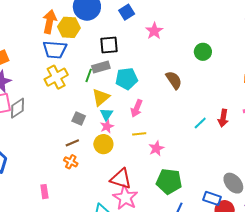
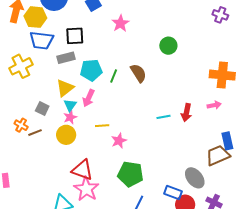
blue trapezoid: (55, 50) -> (42, 40), moved
green line: (89, 75) -> (114, 76), moved
pink arrow: (137, 108) -> (89, 98), moved
cyan line: (200, 123) -> (163, 117), turned 32
orange cross: (71, 162) -> (21, 125), moved

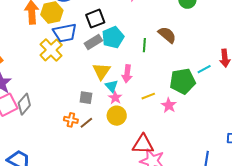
yellow cross: (21, 66) -> (51, 50), moved
cyan pentagon: (91, 70) -> (113, 37), moved
green pentagon: (130, 174) -> (183, 81), moved

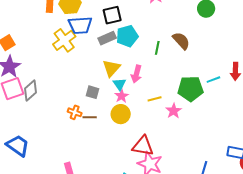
brown line: (86, 123) -> (90, 117), turned 32

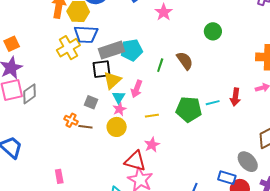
black square: (112, 15) -> (101, 69), moved
gray rectangle: (107, 38) -> (111, 50), size x1.4
pink star: (174, 111) -> (152, 145), moved

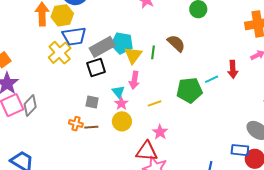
cyan pentagon: (132, 50) -> (122, 43), turned 30
yellow triangle: (112, 80) -> (133, 55), moved

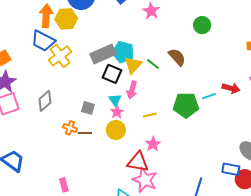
blue trapezoid: (74, 36) -> (43, 41), moved, turned 30
green line: (153, 52) -> (153, 64), turned -64
black square: (96, 68) -> (112, 74), moved, turned 36
red arrow: (233, 69) -> (231, 88), turned -78
gray diamond: (30, 106) -> (45, 101), moved

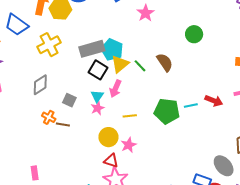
blue trapezoid: (43, 41) -> (17, 25), moved
gray diamond: (45, 101) -> (40, 85), moved
yellow circle: (116, 130) -> (108, 137), moved
red triangle: (138, 162) -> (111, 161), size x0.7

